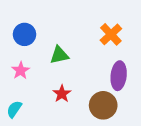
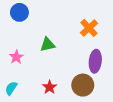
blue circle: (24, 34) -> (19, 12), moved
red star: (62, 94) -> (50, 87), moved

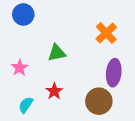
red star: (50, 87) -> (54, 91), moved
cyan semicircle: (11, 88) -> (26, 105), moved

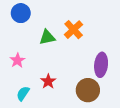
orange cross: (106, 33) -> (74, 30), moved
green triangle: (57, 53) -> (47, 37), moved

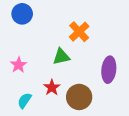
green triangle: (47, 37) -> (61, 57), moved
brown circle: (88, 90) -> (79, 97), moved

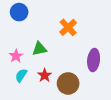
green triangle: (61, 57) -> (40, 49), moved
cyan semicircle: (25, 101) -> (21, 75), moved

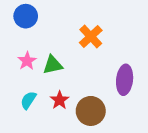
pink star: (16, 56) -> (27, 61), moved

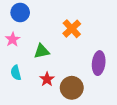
pink star: (27, 61) -> (13, 39), moved
cyan semicircle: (28, 100) -> (16, 73), moved, turned -48

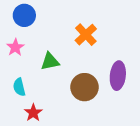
red star: (47, 79) -> (33, 113), moved
brown circle: (72, 88) -> (85, 87), moved

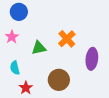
orange cross: (86, 35) -> (67, 39), moved
brown circle: (85, 87) -> (59, 80), moved

